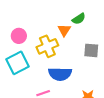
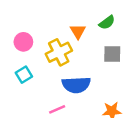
green semicircle: (79, 19) -> (107, 22), moved
cyan square: (18, 63) -> (24, 75), size x0.6

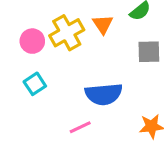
yellow cross: (59, 52) -> (67, 33), moved

